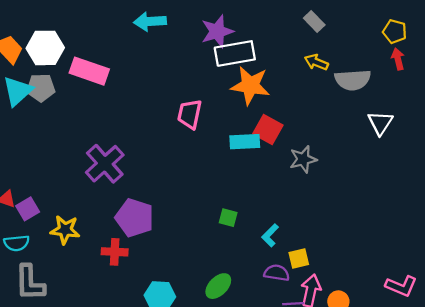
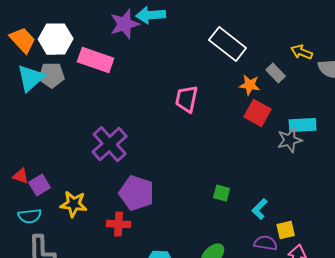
gray rectangle: (314, 22) -> (276, 73), moved
purple star: (217, 31) -> (125, 24), moved
white rectangle: (235, 53) -> (228, 44), turned 48
orange star: (250, 85) -> (250, 85), moved, size x0.6
cyan rectangle: (245, 142) -> (303, 125), moved

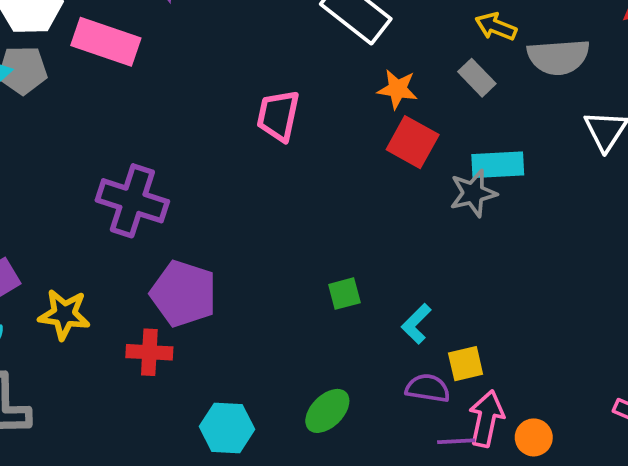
gray rectangle: (276, 73) -> (477, 78), moved
purple cross: (110, 144) -> (132, 201), turned -30
green square: (222, 193) -> (344, 294), turned -30

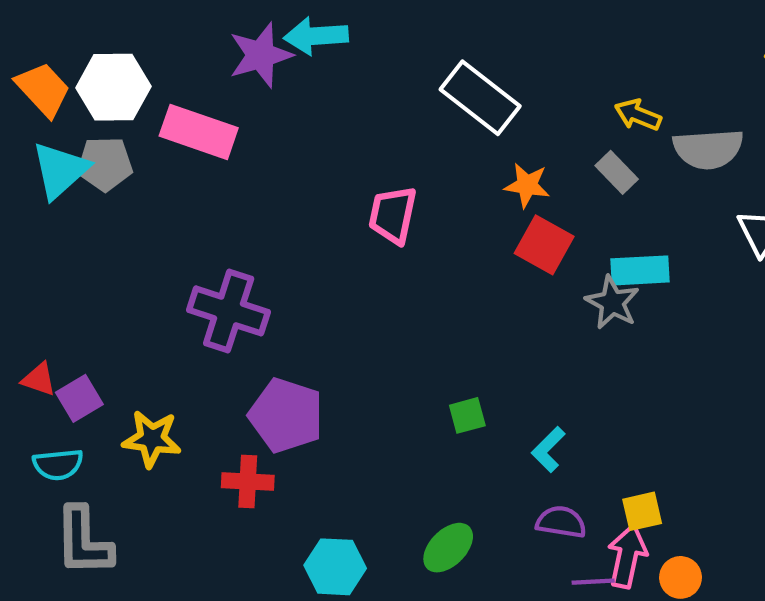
gray star: (473, 193) -> (612, 302), turned -30
yellow square: (466, 364) -> (642, 511), moved

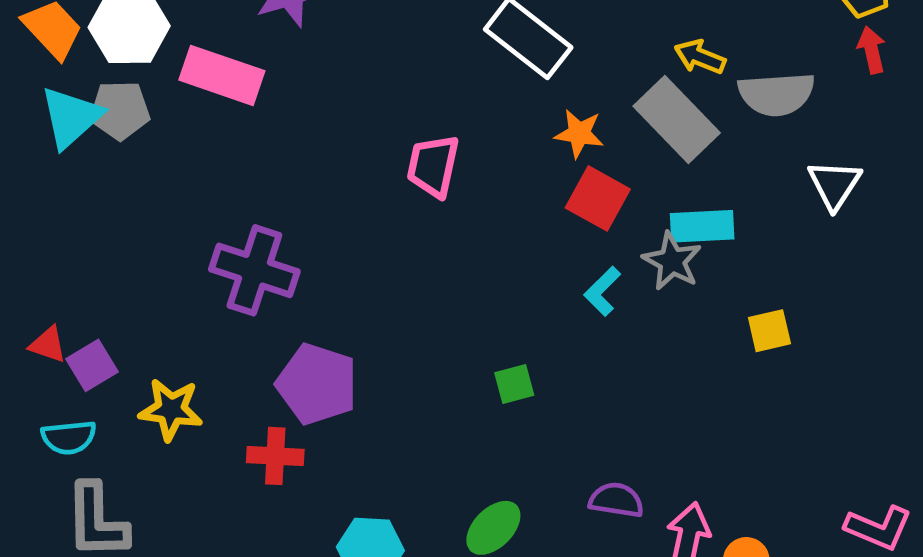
gray rectangle: (617, 172) -> (677, 120), size x1.8
cyan L-shape: (548, 450) -> (602, 291), moved
yellow square: (642, 511) -> (769, 331), moved

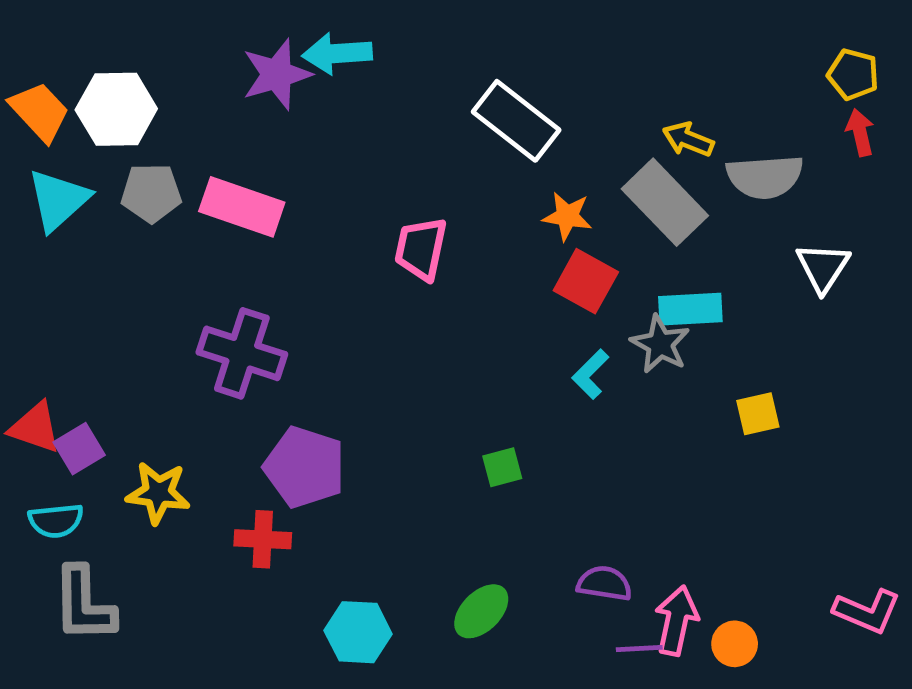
pink rectangle: (222, 75) -> (242, 207), moved
gray pentagon: (120, 110) -> (151, 193), moved
red triangle: (48, 345) -> (35, 428), size x1.4

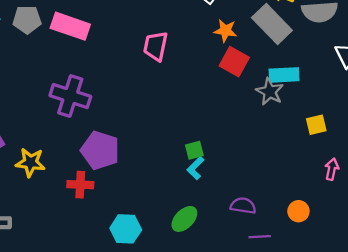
cyan L-shape: (590, 374) -> (195, 168), moved
pink arrow: (676, 621) -> (332, 169), moved, size x0.7
orange circle: (735, 644) -> (298, 211), moved

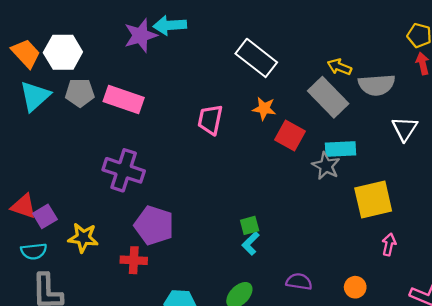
orange star: (225, 31) -> (264, 108), moved
yellow square: (316, 125) -> (373, 200), size x1.8

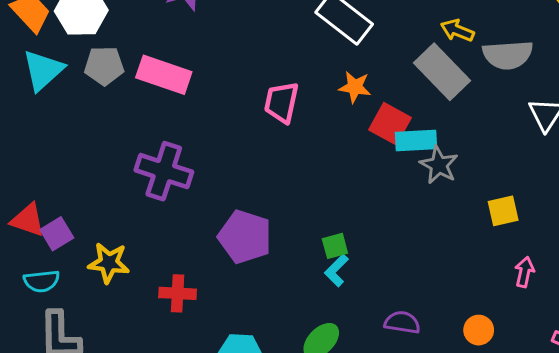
cyan rectangle: (341, 149) -> (416, 141), moved
yellow square: (373, 200) -> (503, 211), size x0.6
purple pentagon: (154, 225) -> (245, 237), moved

